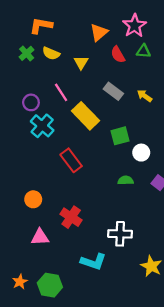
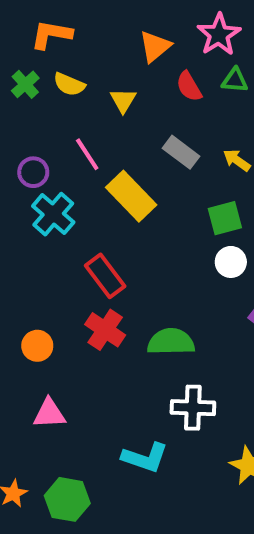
green square: (120, 136) -> (225, 218), moved
green semicircle: (126, 180) -> (171, 342), moved, size x1.6
red cross: (71, 217) -> (105, 330), moved

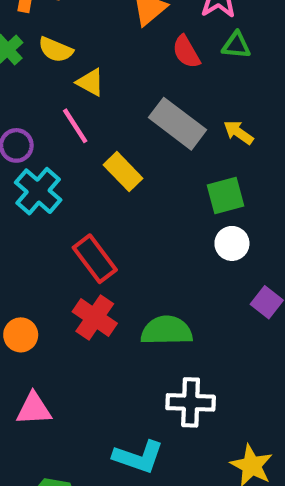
yellow triangle: (123, 100) -> (90, 82), moved, turned -32
gray rectangle: (181, 152) -> (177, 124), size x1.4
yellow rectangle: (131, 196) -> (123, 172), size x0.7

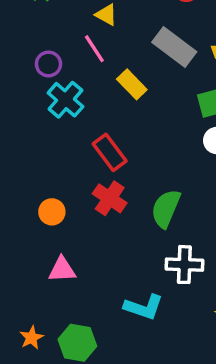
green semicircle: (167, 331) -> (166, 208), turned -66

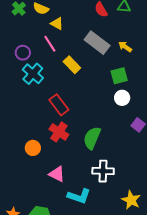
orange circle: (52, 212) -> (33, 148), moved
pink triangle: (62, 270) -> (57, 174), moved, turned 30

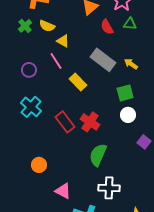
cyan cross: (33, 74) -> (31, 107), moved
red cross: (59, 132) -> (90, 122), moved

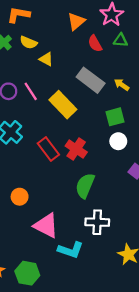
pink line: (56, 61) -> (31, 91), moved
yellow rectangle: (78, 82) -> (63, 105), size x1.4
pink triangle: (63, 191) -> (46, 226), size x1.4

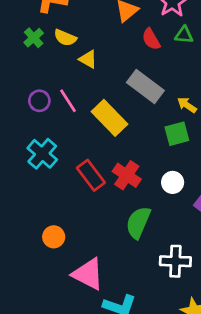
yellow arrow: (122, 85) -> (187, 105), moved
white circle: (118, 141) -> (173, 182), moved
white cross: (97, 222) -> (175, 261), moved

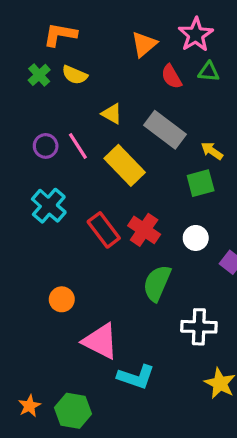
yellow triangle: (88, 59) -> (112, 114), moved

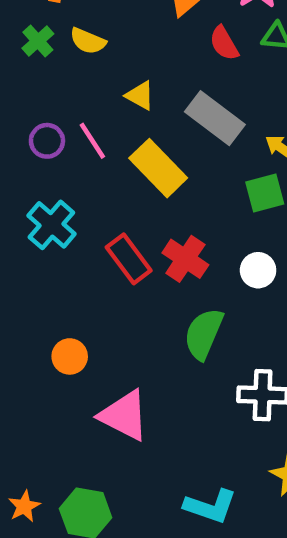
cyan L-shape: (136, 377) -> (210, 506), moved

